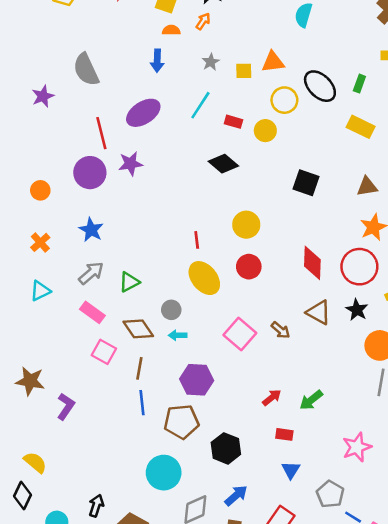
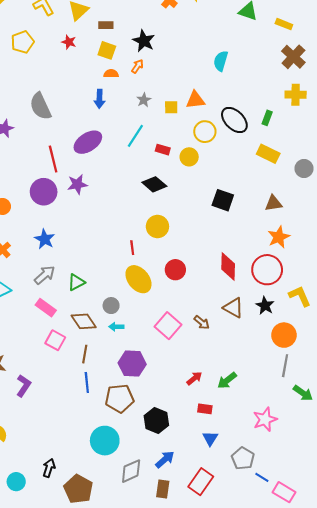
yellow circle: (246, 225) -> (157, 226), moved

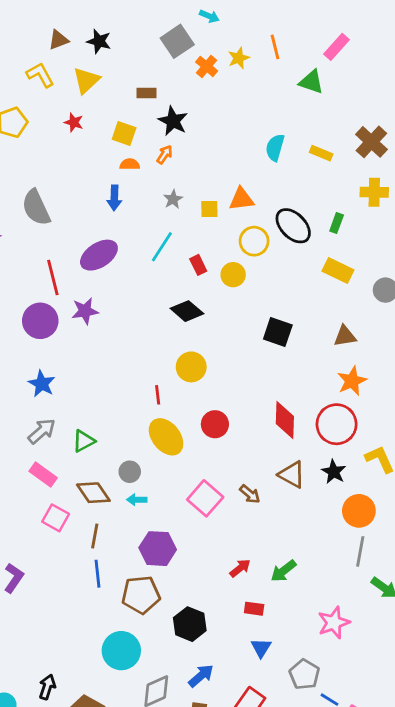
yellow rectangle: (284, 24) -> (321, 153), moved
brown rectangle: (106, 25) -> (146, 93), moved
red rectangle: (163, 150) -> (198, 265), turned 48

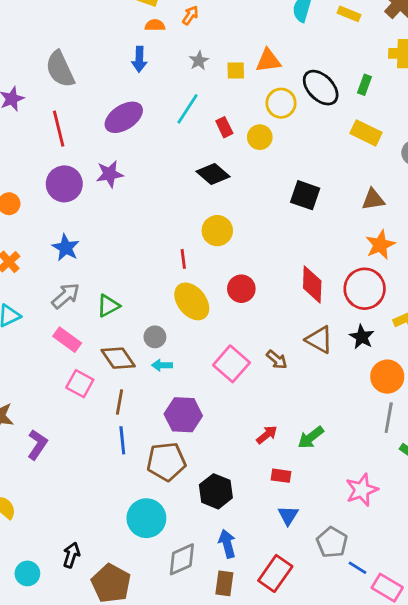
red line: (53, 277) -> (59, 129), moved
blue arrow: (201, 676) -> (227, 544), turned -64

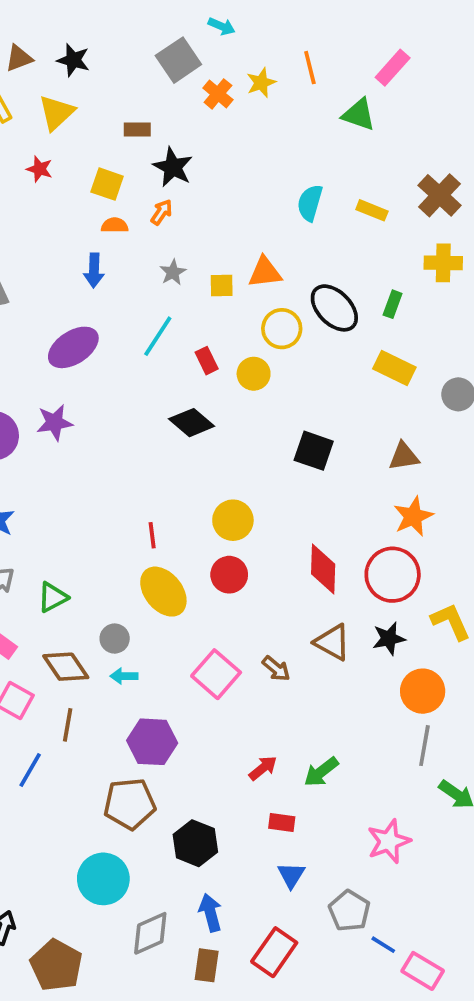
yellow circle: (217, 231) -> (233, 520), moved
black star: (362, 337) -> (389, 639), turned 30
blue line: (122, 440) -> (30, 770), moved, turned 36

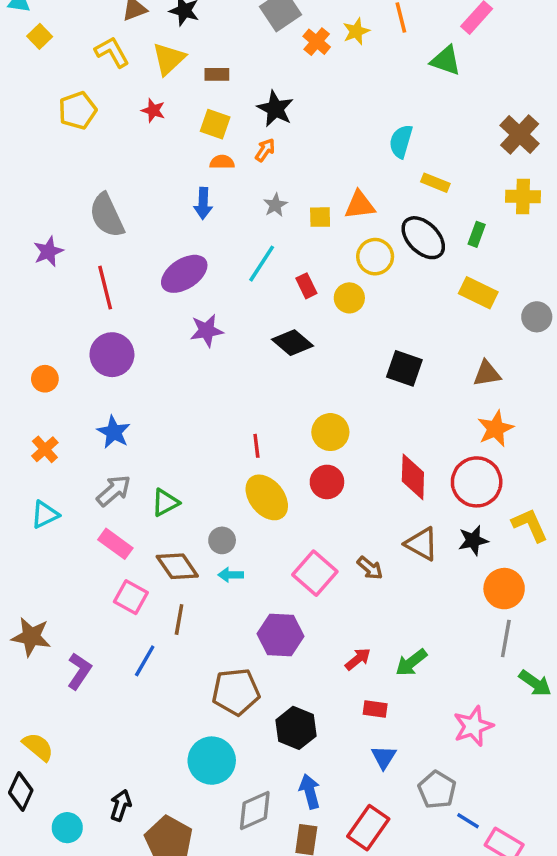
brown rectangle: (137, 130) -> (217, 74), moved
yellow rectangle: (372, 210) -> (435, 183), moved
purple star: (55, 423) -> (207, 331), moved
purple hexagon: (152, 742) -> (281, 635), moved

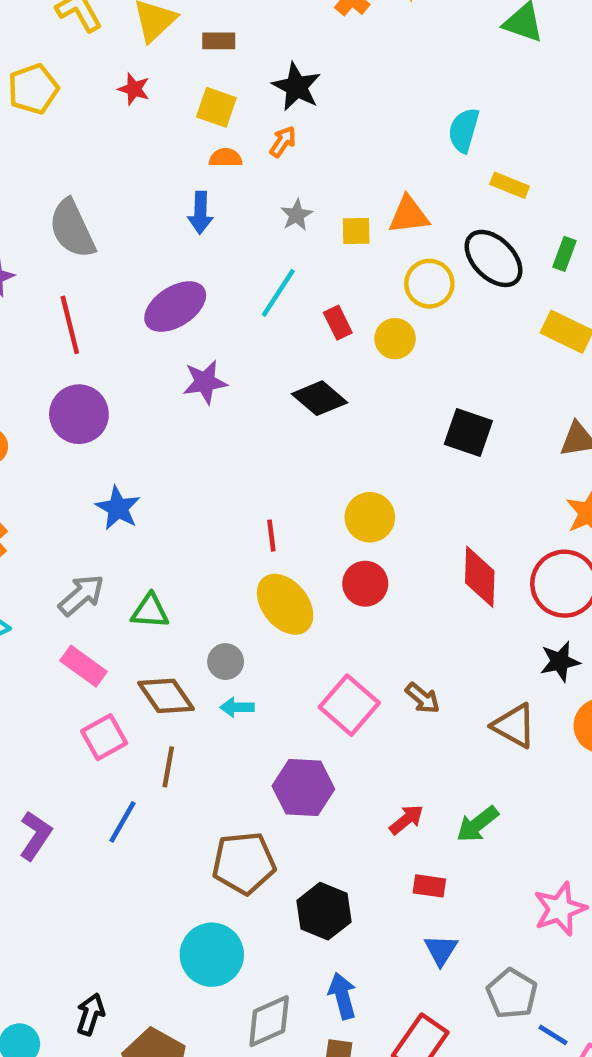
blue star: (114, 432) -> (118, 508), moved
green triangle: (165, 503) -> (150, 611), turned 32
brown triangle: (422, 544) -> (514, 726), moved
pink square: (131, 597) -> (104, 737), turned 32

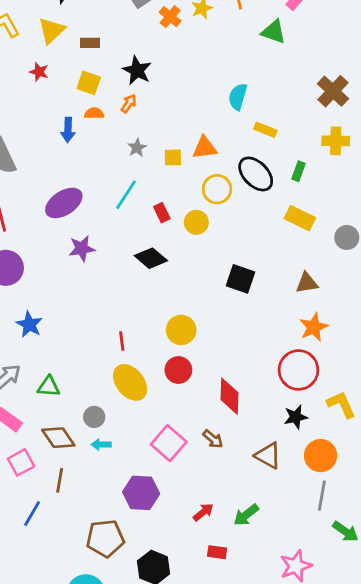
blue arrow: (200, 213) -> (68, 130), moved
red diamond: (480, 577) -> (229, 396), moved

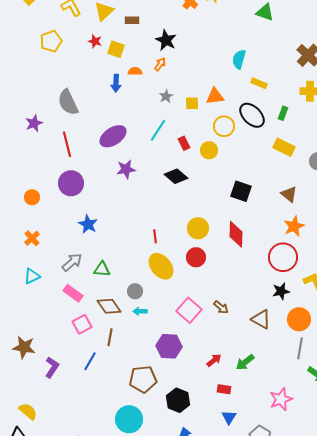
yellow square: (89, 83) -> (116, 49), moved
brown triangle: (307, 283) -> (289, 194), turned 48
red diamond: (229, 396) -> (236, 234), moved

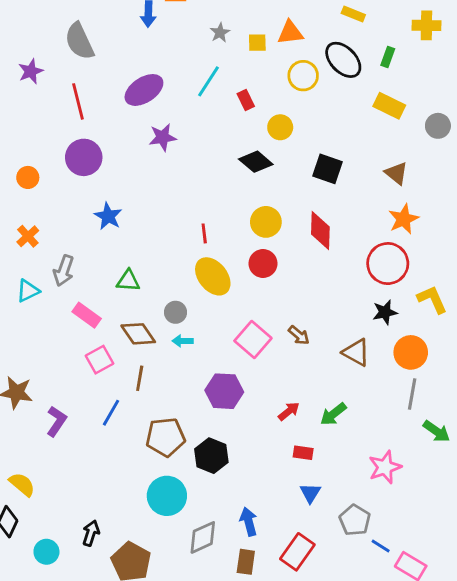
yellow circle: (209, 150) -> (280, 127), moved
black diamond: (176, 176) -> (256, 162), moved
gray arrow: (72, 262) -> (64, 271), moved, turned 150
brown pentagon: (143, 379) -> (165, 437), moved
black hexagon: (178, 400) -> (211, 456), moved

